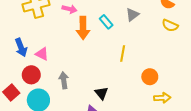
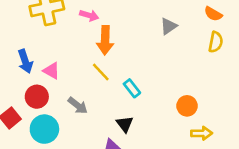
cyan rectangle: (106, 22) -> (132, 88), moved
yellow semicircle: (170, 25) -> (216, 42), turned -105
yellow line: (123, 53) -> (101, 72), moved, turned -56
gray arrow: (64, 80) -> (78, 105), turned 133

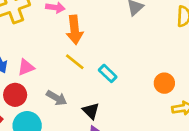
pink triangle: (51, 71) -> (26, 67), turned -42
black triangle: (125, 124) -> (91, 111), moved

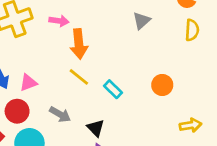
orange circle: (164, 83) -> (162, 85), moved

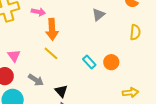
yellow semicircle: (192, 30) -> (135, 32), moved
pink triangle: (28, 83) -> (14, 56), turned -48
cyan rectangle: (113, 89) -> (89, 62), moved

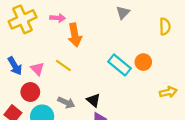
yellow line: (51, 53) -> (63, 66), moved
cyan rectangle: (89, 62) -> (120, 65), size x1.5
gray arrow: (36, 80) -> (66, 103), moved

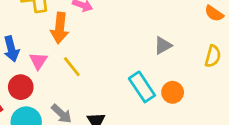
gray triangle: (123, 13) -> (163, 45), moved
orange arrow: (75, 35) -> (60, 28), moved

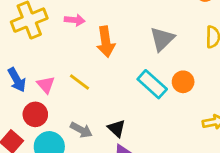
orange arrow: (60, 28) -> (106, 42), moved
gray triangle: (163, 45) -> (162, 39), size x1.4

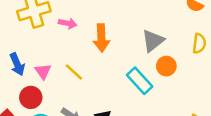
pink arrow: (75, 20) -> (68, 23), moved
orange circle: (183, 82) -> (166, 66), moved

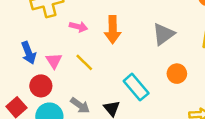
pink arrow: (68, 23) -> (78, 27), moved
orange circle: (166, 66) -> (177, 74), moved
cyan rectangle: (140, 81) -> (136, 87), moved

